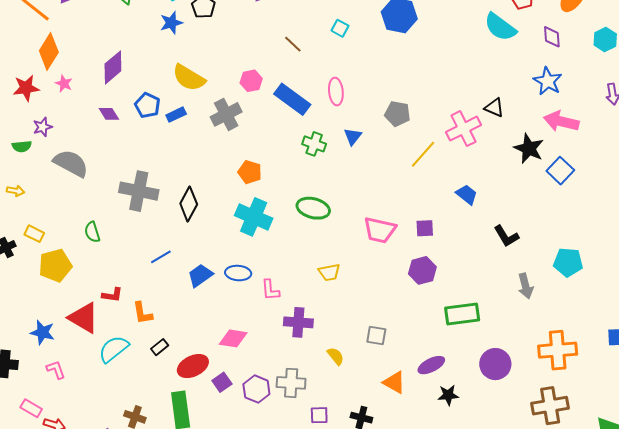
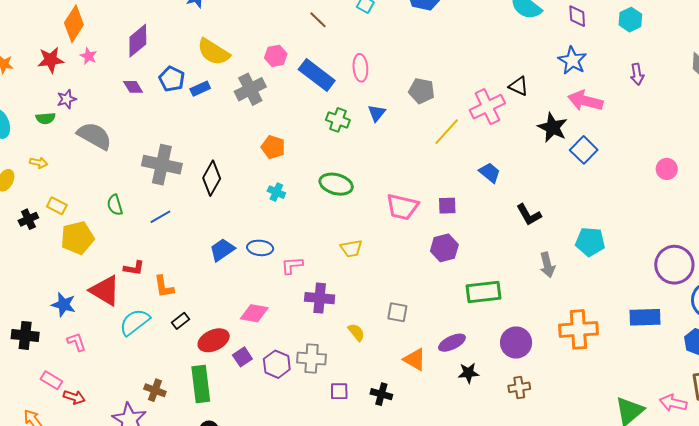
cyan cross: (254, 217) -> (276, 192), size x0.5
blue line: (161, 257) -> (160, 217), moved
pink L-shape: (270, 290) -> (292, 265), turned 90
brown cross: (550, 406) -> (519, 387), moved, size x0.6

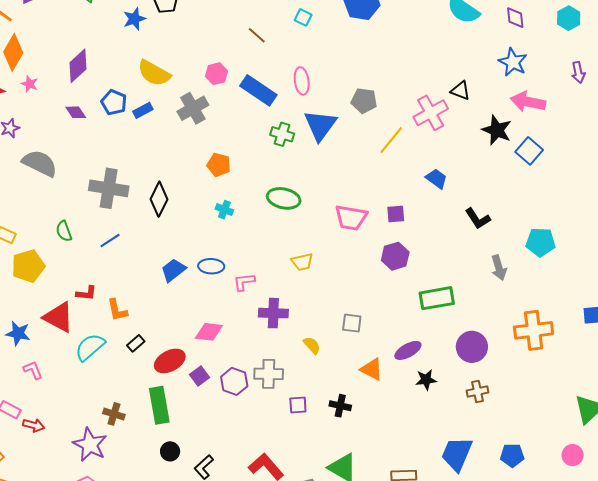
blue triangle: (377, 113) -> (320, 125), size x1.8

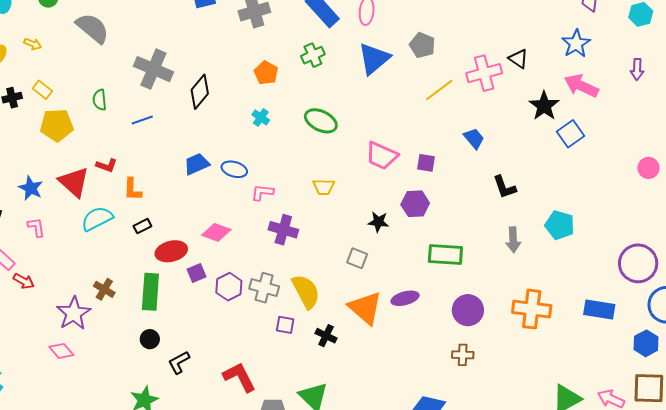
green cross: (282, 134) -> (313, 55), moved, turned 35
yellow semicircle: (312, 345) -> (306, 291), moved, size x1.8
orange triangle: (372, 369) -> (365, 308), size x1.5
black star: (426, 380) -> (378, 222), moved

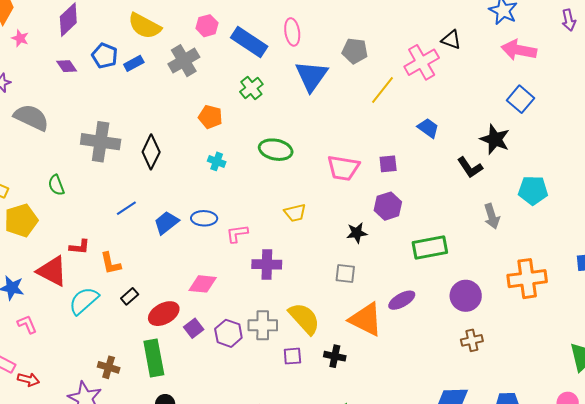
black star: (544, 106) -> (495, 139), moved
blue line: (142, 120) -> (126, 208), moved

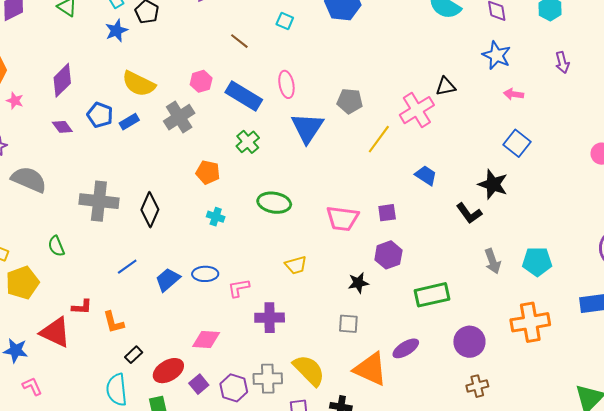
black triangle: (451, 40) -> (446, 86), turned -30
pink arrow: (519, 50) -> (514, 94), size x0.6
cyan pentagon: (533, 190) -> (537, 262), moved
cyan semicircle: (84, 301) -> (117, 390), moved, turned -52

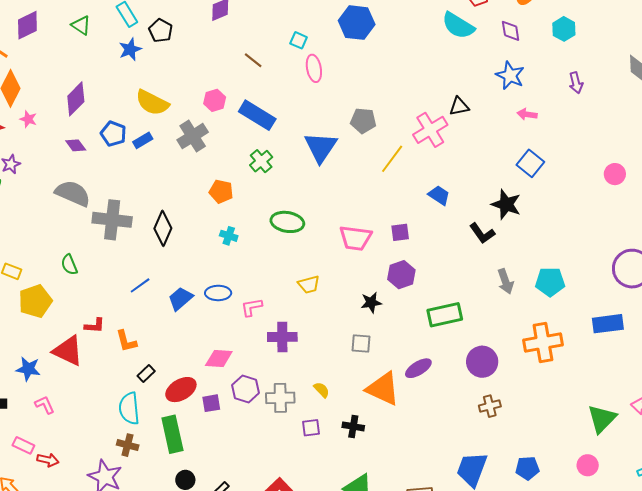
pink ellipse: (286, 84) -> (314, 68), moved
gray semicircle: (29, 179) -> (73, 193), moved
yellow semicircle: (309, 370) -> (322, 390), size x0.5
purple square: (199, 384) -> (211, 403), turned 30
purple hexagon: (234, 388) -> (246, 389), moved

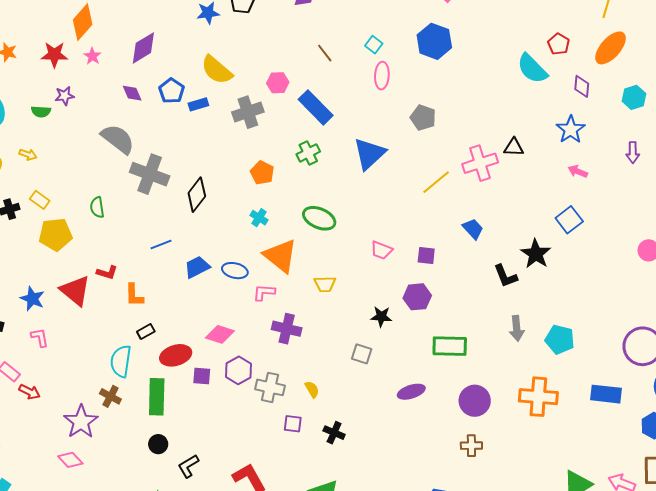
gray pentagon: (363, 121) -> (423, 118), moved
pink trapezoid: (355, 238) -> (381, 250), size x0.7
orange triangle: (383, 389) -> (280, 256), moved

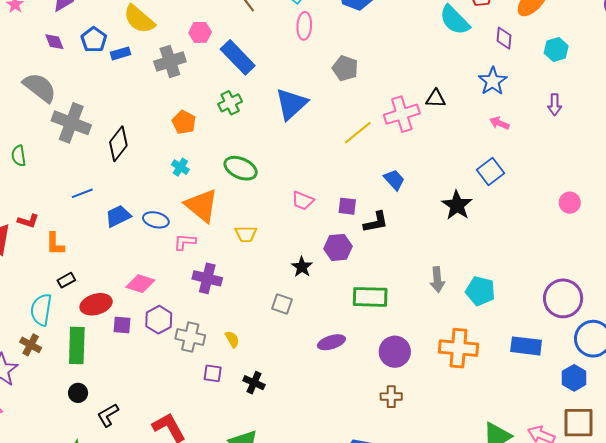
black L-shape: (506, 276) -> (376, 222), moved, turned -80
black star: (381, 317) -> (302, 267), turned 30

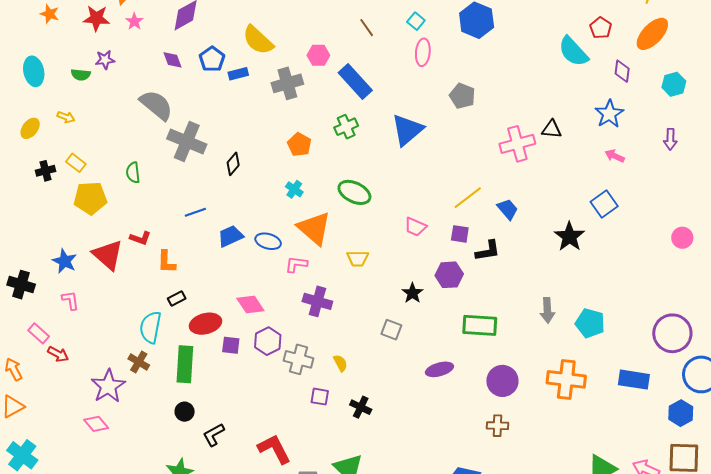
yellow line: (358, 133) -> (468, 198), moved
black diamond: (118, 144) -> (233, 164), size x0.7
pink diamond: (140, 284) -> (250, 304), turned 36

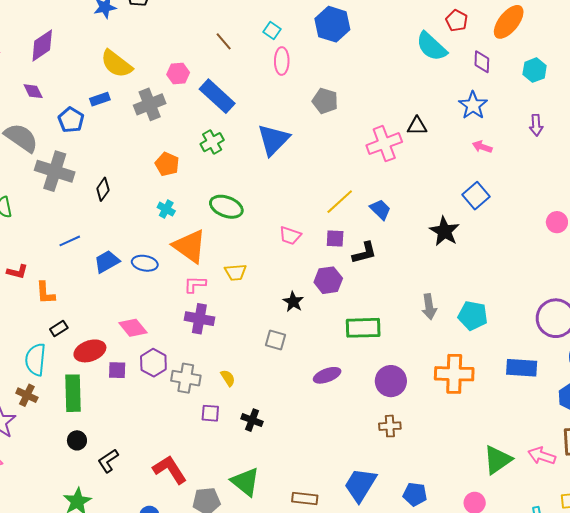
blue pentagon: (212, 59) -> (71, 120), moved
pink L-shape: (296, 264) -> (195, 284), moved

